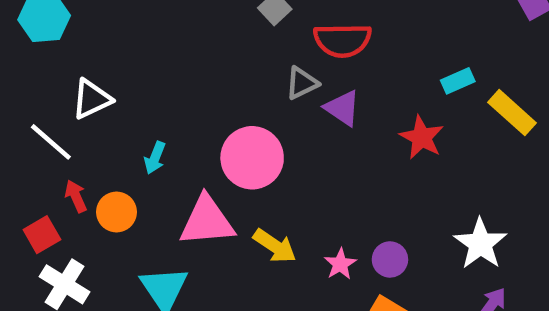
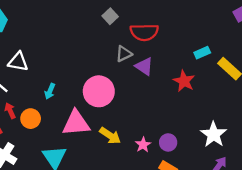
white triangle: (92, 99) -> (18, 62), turned 35

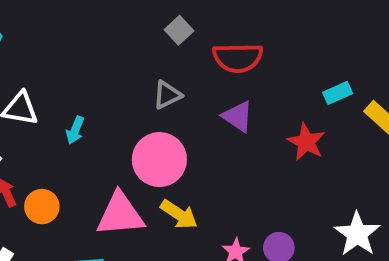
gray triangle: (124, 54) -> (167, 95), moved
cyan arrow: (50, 91) -> (75, 130), moved
yellow arrow: (110, 136) -> (179, 214), moved

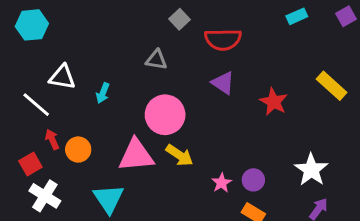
cyan rectangle: (338, 93) -> (297, 16), moved
gray triangle: (167, 95) -> (156, 60), moved, turned 35

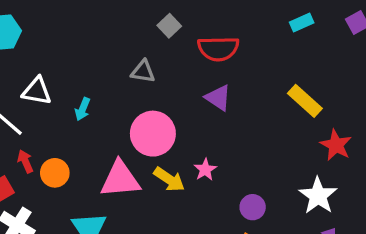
yellow rectangle: (332, 86) -> (305, 101), moved
red star: (274, 102) -> (336, 145), moved
pink star: (222, 183) -> (205, 170), moved

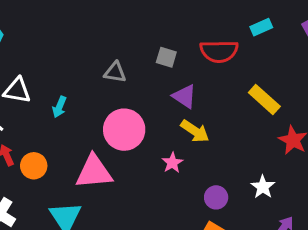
gray square: (169, 26) -> (166, 57), moved, turned -30
red semicircle: (218, 49) -> (219, 51), moved
yellow arrow: (169, 179) -> (195, 131), moved
white star: (318, 196) -> (263, 187), moved, size x0.7

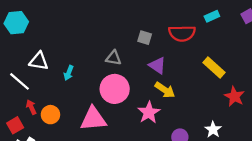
gray triangle: (115, 72) -> (114, 58), moved
pink star: (172, 163) -> (149, 112), size x1.5

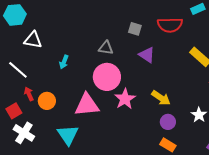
white triangle: (39, 61) -> (33, 40), moved
yellow arrow: (165, 90) -> (161, 98), moved
pink star: (149, 112) -> (125, 99), moved

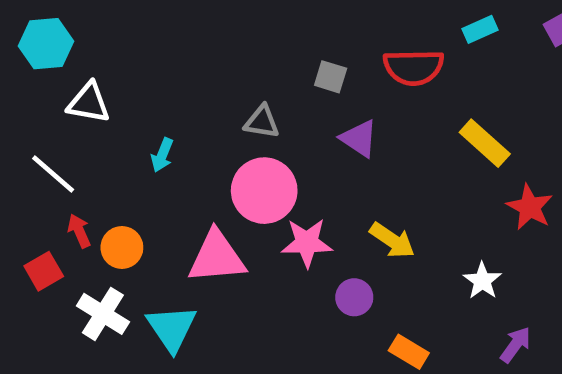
pink star: (125, 99) -> (307, 243), turned 30
purple circle: (168, 122) -> (354, 297), moved
white cross: (24, 133) -> (103, 314), moved

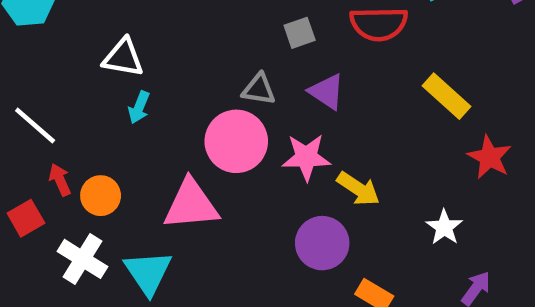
gray square: (331, 77) -> (300, 33), turned -36
white triangle: (89, 103) -> (123, 58), moved
gray triangle: (262, 122) -> (259, 89), moved
pink star: (307, 243) -> (306, 157), moved
purple circle: (354, 297) -> (322, 243), size x1.5

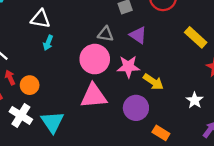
pink triangle: (191, 205) -> (94, 96), moved

